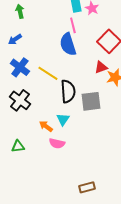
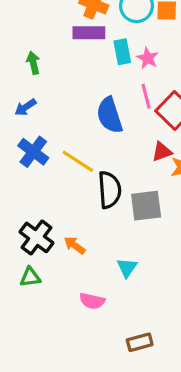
pink line: (73, 25) -> (146, 96), moved
black cross: (20, 100) -> (37, 237), moved
cyan triangle: (63, 119) -> (127, 268), moved
pink semicircle: (57, 143) -> (92, 301), moved

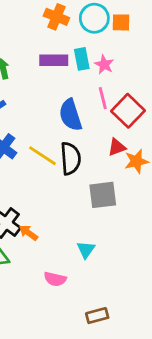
purple rectangle: (89, 33) -> (54, 60), moved
black semicircle: (110, 190) -> (71, 158), moved
orange arrow: (75, 245) -> (28, 233), moved

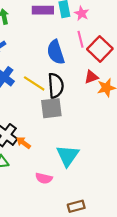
gray square: (103, 195) -> (51, 108), moved
cyan triangle: (86, 250) -> (68, 156), size x1.6

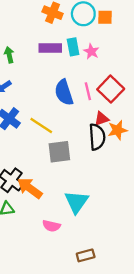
pink line: (81, 39) -> (88, 91), moved
black semicircle: (56, 86) -> (97, 137), moved
orange arrow: (23, 143) -> (30, 188), size x1.6

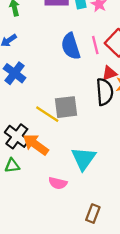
yellow line: (41, 126) -> (47, 114), moved
brown rectangle: (86, 255) -> (93, 214), turned -54

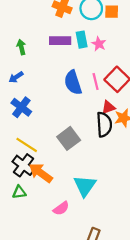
gray square: (66, 107) -> (69, 138), turned -30
yellow line: (47, 114) -> (27, 145), moved
pink semicircle: (58, 183) -> (61, 208), turned -49

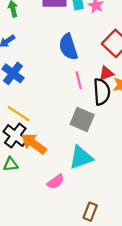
pink line: (96, 81) -> (79, 80), moved
gray square: (69, 138) -> (82, 119), moved, turned -30
cyan triangle: (85, 186) -> (81, 157), turned 35

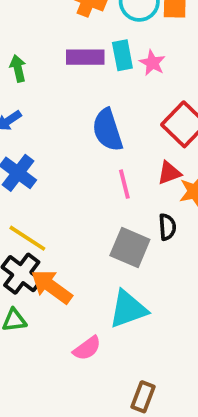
black semicircle: (102, 92) -> (167, 227), moved, size x0.6

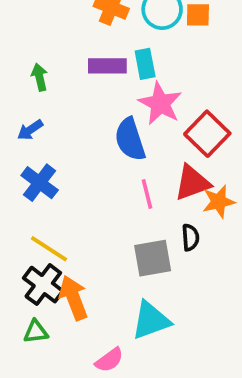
pink star: (152, 63) -> (160, 104), moved, size x1.6
red triangle: (169, 173) -> (192, 183), size x1.5
gray square: (130, 247) -> (153, 258), turned -33
orange arrow: (52, 287) -> (73, 298), turned 33

